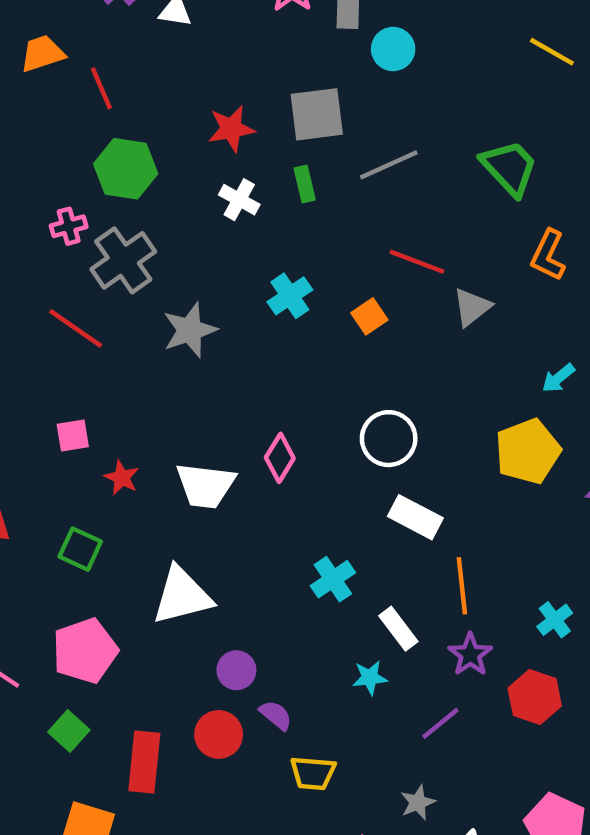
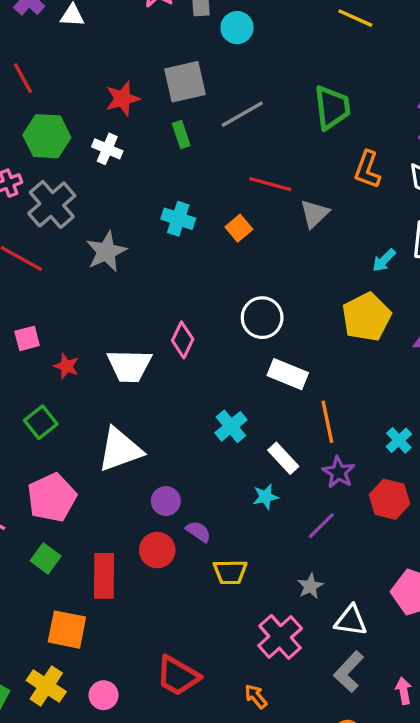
green trapezoid: (509, 168) -> (332, 107), turned 42
white cross: (239, 200) -> (107, 149), moved
cyan cross: (290, 296) -> (178, 219), turned -32
green square: (80, 549) -> (41, 422), turned 32

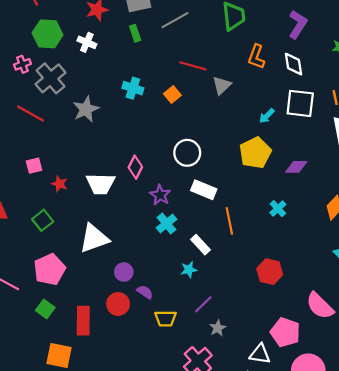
cyan cross: (399, 440) -> (278, 209), moved
purple star: (339, 472) -> (160, 195), moved
purple line: (321, 526) -> (203, 304), moved
white triangle: (351, 621) -> (260, 354), moved

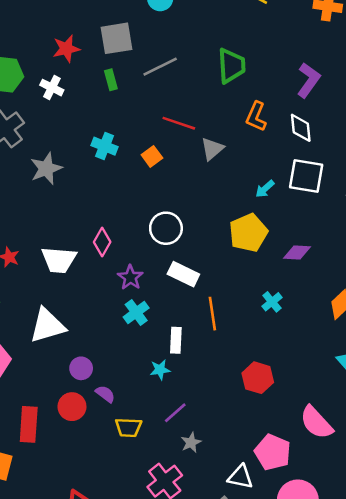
white rectangle: (200, 245) -> (176, 340), turned 42

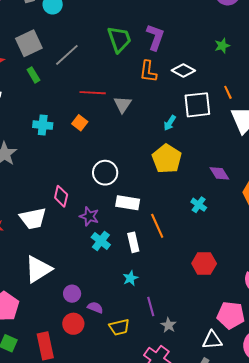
purple L-shape: (309, 80) -> (155, 37), moved
white diamond: (301, 128) -> (183, 70), turned -40
purple diamond: (297, 253) -> (219, 173), moved, turned 70
white rectangle: (176, 340) -> (133, 242), moved
purple line: (175, 413) -> (151, 307), turned -48

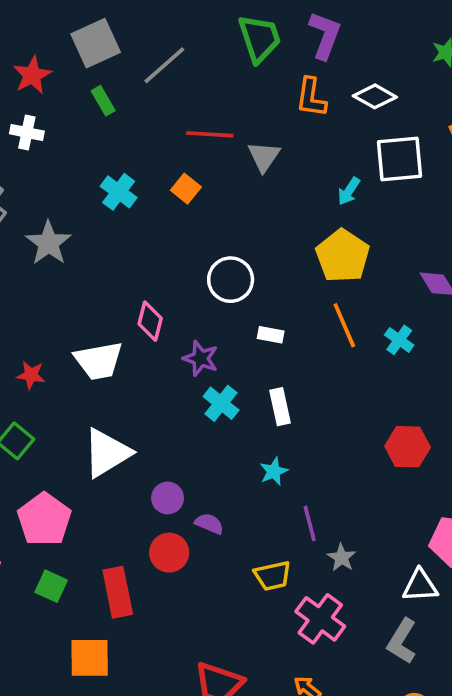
cyan cross: (43, 125) -> (119, 192), turned 30
white rectangle: (128, 203) -> (271, 335), size x0.6
orange line: (157, 226) -> (344, 325), moved
yellow trapezoid: (119, 327) -> (273, 576), moved

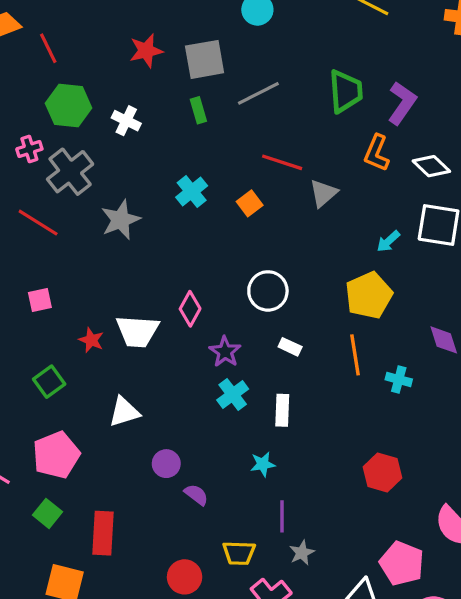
red star: (32, 75) -> (146, 51), moved
cyan cross: (399, 340) -> (399, 379), turned -35
red star: (31, 375) -> (91, 340), moved
white triangle: (107, 453) -> (124, 412), size x0.7
red circle: (169, 553) -> (185, 577), moved

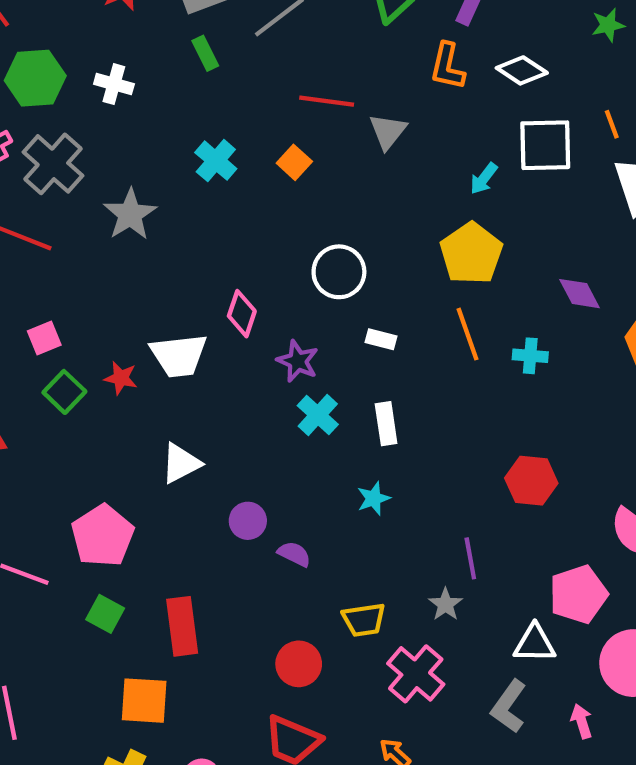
green square: (49, 382) -> (64, 392), moved
purple line: (282, 516) -> (470, 558), moved
pink pentagon: (402, 563) -> (578, 594), turned -30

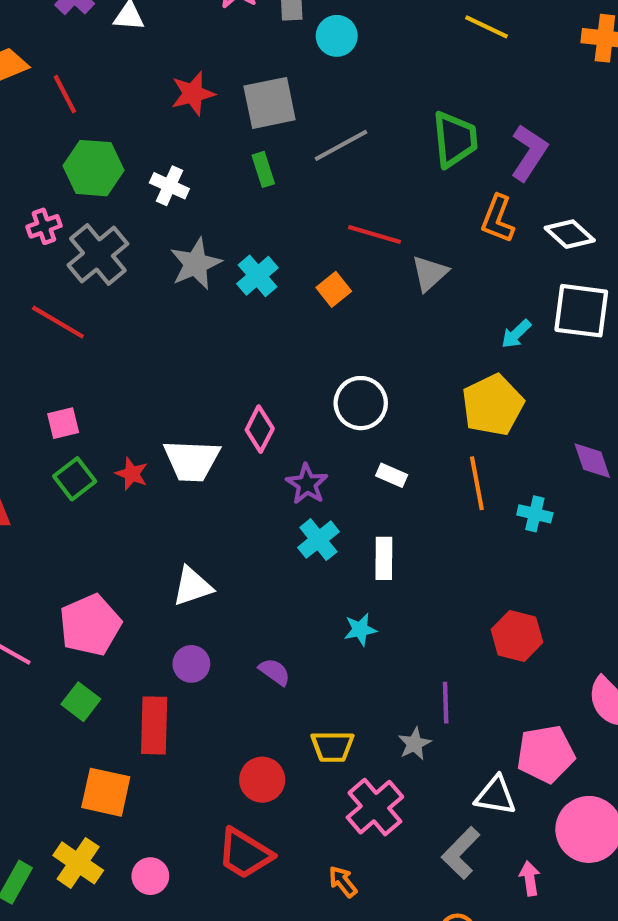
gray star: (130, 214) -> (196, 264), moved
white triangle: (181, 463) -> (192, 586), moved
purple circle: (248, 521) -> (191, 664), moved

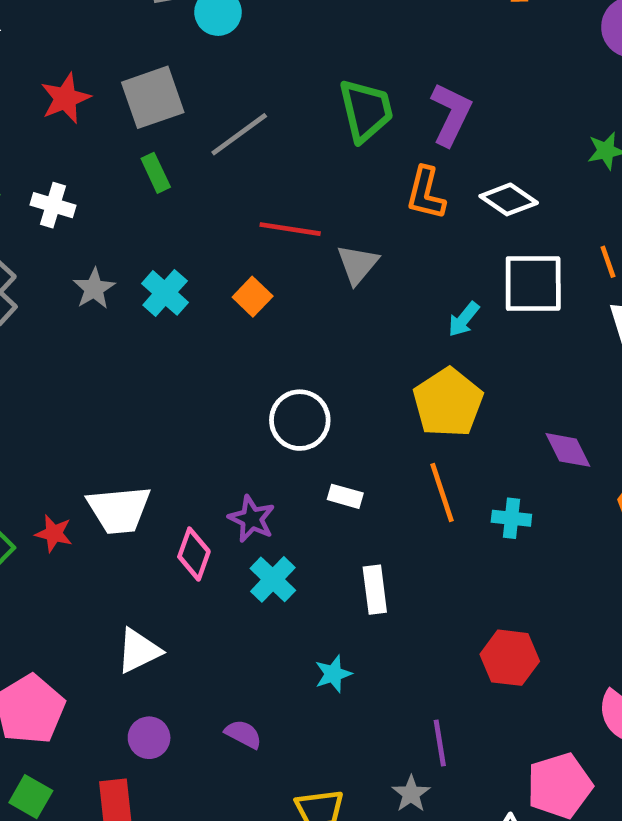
gray star: (196, 264) -> (94, 289), size x0.7
pink diamond: (260, 429) -> (194, 554), moved
white rectangle: (384, 558) -> (375, 590), moved

